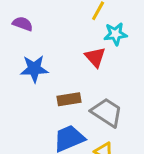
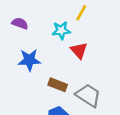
cyan star: (115, 34) -> (61, 30), moved
brown rectangle: (69, 99) -> (58, 85), turned 30

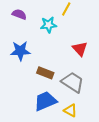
purple semicircle: (20, 23) -> (19, 14), moved
red triangle: (79, 51) -> (80, 49), moved

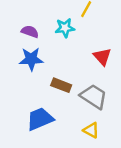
purple semicircle: (19, 14) -> (30, 32), moved
blue trapezoid: (45, 101) -> (40, 119), moved

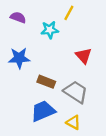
purple semicircle: (30, 32) -> (18, 17), moved
blue trapezoid: (40, 119) -> (43, 111), moved

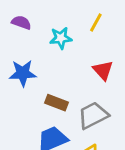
yellow line: (69, 13) -> (96, 23), moved
gray trapezoid: (76, 92) -> (93, 115), turned -60

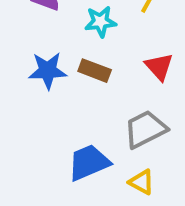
brown rectangle: (57, 103) -> (95, 71), moved

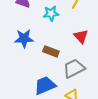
brown rectangle: (95, 71) -> (51, 51), moved

